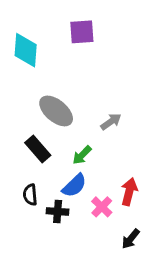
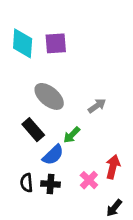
purple square: (82, 32) -> (56, 43), moved
blue semicircle: (74, 186) -> (53, 155), moved
black semicircle: (30, 195) -> (27, 183), moved

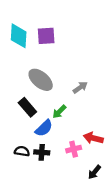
red arrow: (113, 167) -> (93, 138), turned -90
pink cross: (89, 180) -> (74, 149), turned 32
black semicircle: (27, 183) -> (22, 151), turned 104

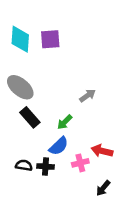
gray ellipse: (41, 80) -> (20, 87), moved
blue semicircle: (44, 128) -> (59, 146), moved

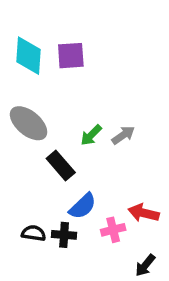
black rectangle: (30, 117) -> (61, 166), moved
green arrow: (65, 122) -> (91, 135), moved

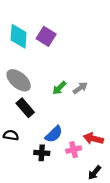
purple square: (71, 56) -> (46, 36), turned 36
black rectangle: (61, 166) -> (25, 108), moved
black semicircle: (34, 233) -> (11, 135), moved

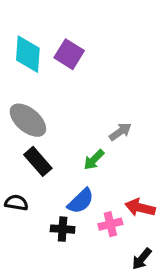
green arrow: (59, 88) -> (94, 160), moved

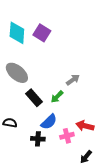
black rectangle: (38, 161) -> (34, 98), moved

